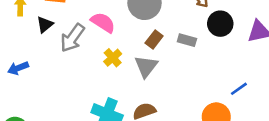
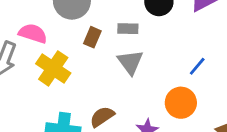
yellow cross: (113, 58) -> (53, 68), size x1.6
gray triangle: (146, 66) -> (130, 62), moved

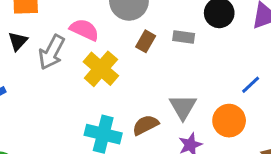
gray triangle: (130, 62) -> (183, 107), moved

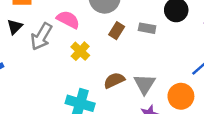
yellow cross: (101, 69) -> (80, 51), size x0.7
brown semicircle: (146, 125) -> (114, 80), moved

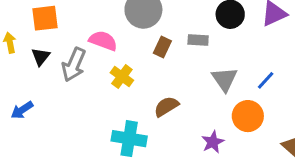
gray triangle: (145, 84) -> (225, 79), moved

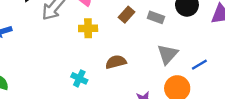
yellow cross: (122, 77) -> (88, 28), turned 36
cyan cross: (129, 139) -> (79, 78), size x0.6

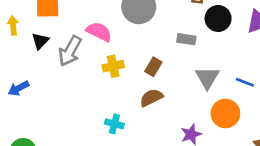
brown rectangle: (126, 15) -> (153, 67), moved
blue line: (199, 65) -> (245, 82), turned 63

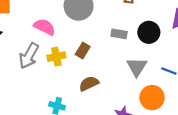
black circle: (218, 18) -> (149, 32), moved
gray arrow: (70, 51) -> (29, 56), moved
brown rectangle: (153, 67) -> (83, 50), moved

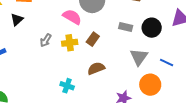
pink semicircle: (45, 27) -> (72, 17), moved
gray arrow: (29, 56) -> (46, 40), size x0.6

